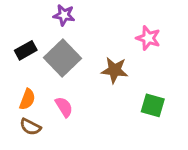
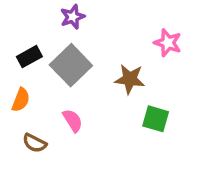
purple star: (64, 15) -> (73, 17), turned -30
orange semicircle: (27, 99) -> (21, 100), moved
green square: (153, 105) -> (156, 119), moved

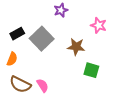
purple star: (73, 17) -> (61, 10), moved
pink semicircle: (73, 121) -> (43, 85), moved
brown semicircle: (35, 143) -> (20, 84), size x1.5

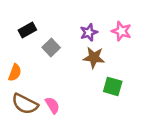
purple star: (61, 10) -> (89, 32), moved
black rectangle: (17, 34) -> (27, 30), moved
gray square: (42, 39) -> (51, 48), size x0.6

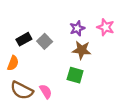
black rectangle: (27, 30) -> (24, 39), moved
green square: (113, 86) -> (75, 75), moved

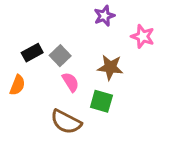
purple star: (77, 28) -> (104, 16), moved
brown semicircle: (22, 90) -> (66, 122), moved
pink semicircle: (46, 91) -> (70, 82), moved

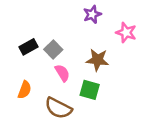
orange semicircle: (17, 85) -> (25, 90), moved

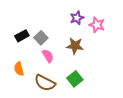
purple star: (92, 14) -> (77, 18), moved
orange semicircle: (25, 90) -> (19, 69), turned 144
green square: (90, 90) -> (75, 79), moved, turned 35

